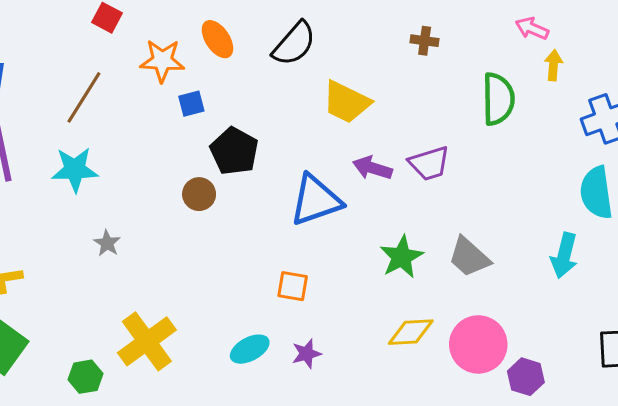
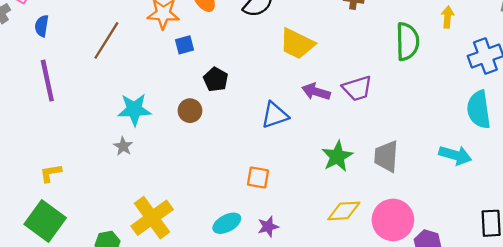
black pentagon: (234, 151) -> (216, 79), size x0.7
cyan star: (75, 170) -> (134, 110), moved
blue triangle: (316, 200) -> (275, 115), size x0.7
cyan arrow: (564, 255) -> (455, 155), turned -88
gray trapezoid: (469, 257) -> (386, 156), turned 52

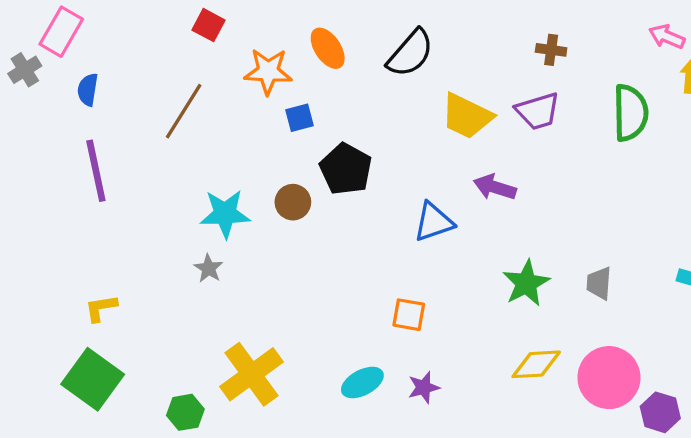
black pentagon: (216, 79) -> (346, 169), size x1.4
purple trapezoid: (357, 88) -> (538, 111), moved
brown circle: (190, 111) -> (293, 202), moved
gray trapezoid: (386, 156) -> (599, 283), size x0.7

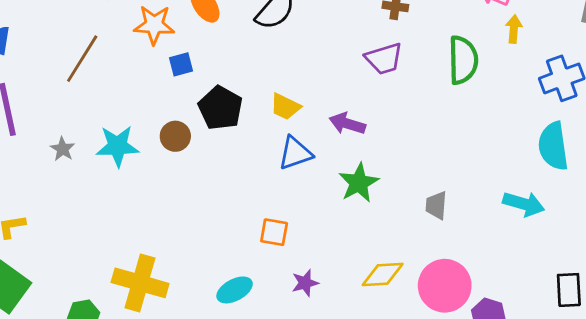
yellow trapezoid: (467, 116) -> (285, 107), moved, size x0.7
gray star: (208, 268) -> (63, 149), moved
green star: (526, 283) -> (359, 183), moved
yellow cross: (252, 374) -> (140, 283), turned -38
purple star: (424, 387) -> (305, 283), moved

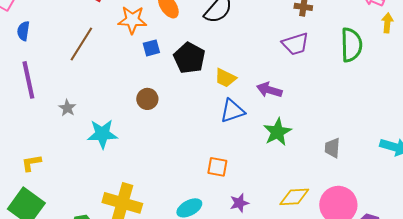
black pentagon: (220, 108) -> (189, 58), moved
cyan star: (118, 146) -> (102, 134), moved

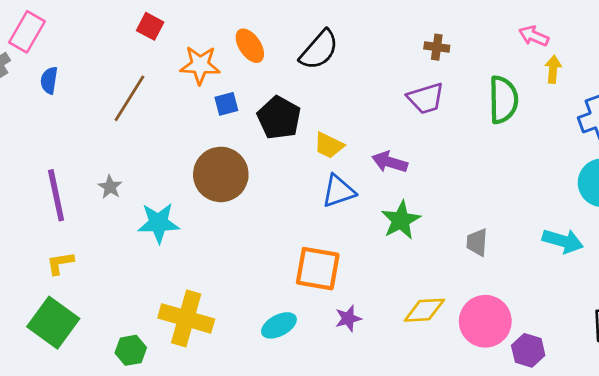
purple line: (28, 80) -> (56, 195), moved
brown circle: (147, 99) -> (221, 174), size x1.8
orange square: (217, 167) -> (318, 269), size x1.6

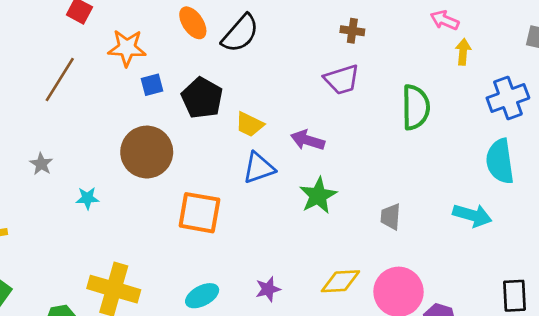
orange ellipse: (250, 46) -> (193, 23), moved
green semicircle: (503, 100) -> (416, 107), moved
cyan star: (158, 223) -> (87, 198), size x0.6
orange square: (318, 269) -> (199, 213), moved

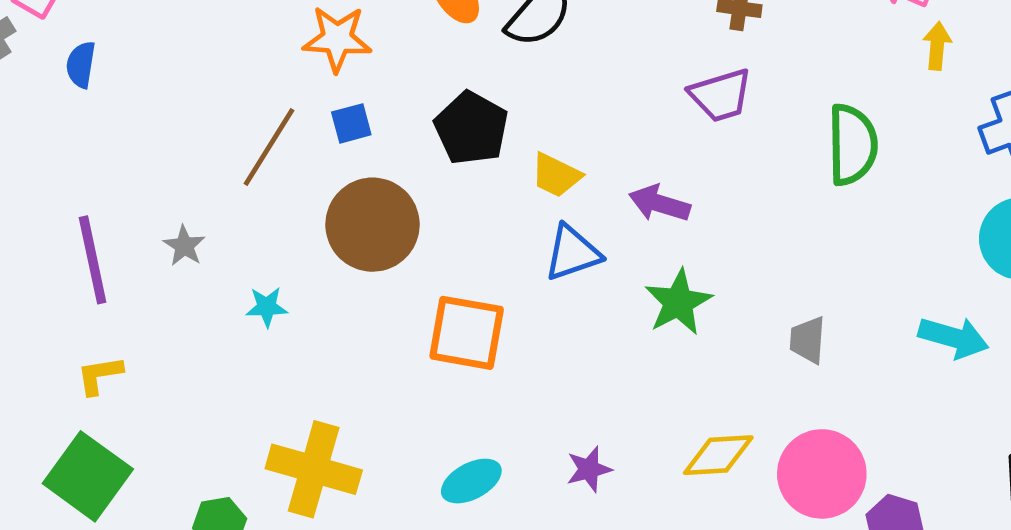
brown line: (60, 80) -> (269, 147), moved
blue square: (152, 85) -> (351, 123), moved

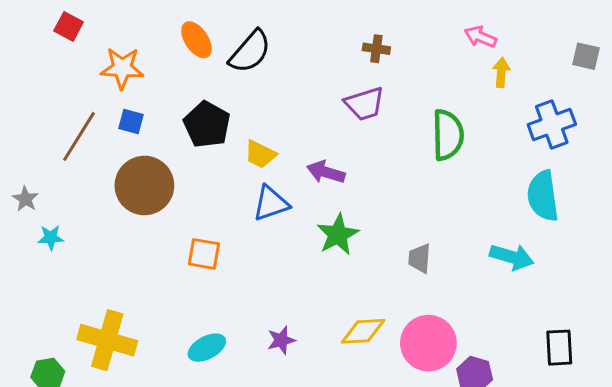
blue square: (351, 123) -> (131, 122), turned 30
cyan star: (267, 307) -> (51, 238), moved
orange square: (467, 333) -> (204, 254), size x0.7

